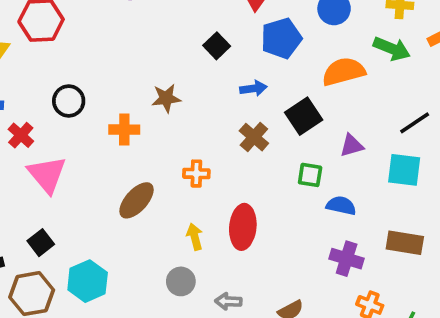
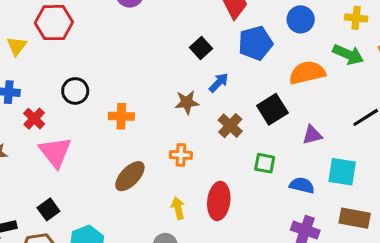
blue arrow: (253, 88) -> (219, 83), moved, turned -40
brown star: (166, 98) -> (187, 102), moved
cyan square: (404, 170) -> (342, 172), moved
green square: (310, 175) -> (265, 163), moved

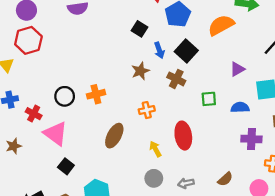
blue arrow: (219, 83) -> (159, 50), turned 133
black circle: (75, 91) -> (65, 96), moved
black square: (272, 109) -> (186, 51), moved
black square: (48, 209) -> (66, 166), moved

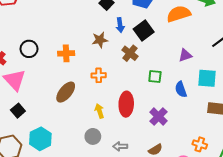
orange cross: (96, 94) -> (66, 53), moved
blue semicircle: (240, 107) -> (181, 89), turned -119
purple cross: (251, 139) -> (158, 117), moved, turned 30

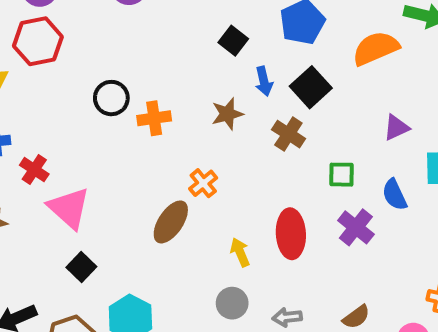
black circle: (29, 49) -> (111, 98), moved
orange cross: (66, 53) -> (154, 118), moved
orange cross: (99, 75) -> (203, 183), moved, turned -32
purple cross: (158, 117) -> (356, 227), moved

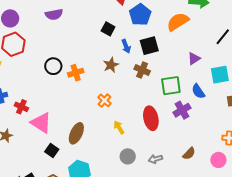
black square: (311, 87) -> (149, 46), turned 36
green square: (342, 175) -> (171, 86), size x1.5
brown ellipse: (171, 222) -> (76, 133), moved
purple cross: (356, 227) -> (182, 110), turned 30
yellow arrow: (240, 252) -> (119, 127), moved

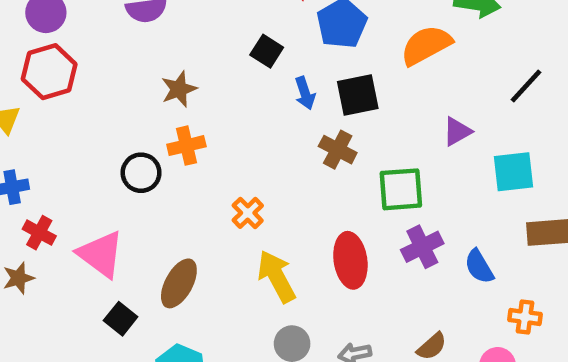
brown star: (111, 65) -> (179, 89), moved
black circle: (53, 66) -> (141, 173), moved
blue semicircle: (198, 91) -> (479, 266), moved
red cross: (21, 107) -> (39, 233), moved
yellow arrow: (119, 127) -> (277, 276), size x1.6

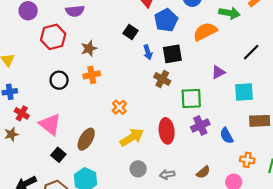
red hexagon: (49, 72) -> (53, 37), moved
black circle: (141, 173) -> (59, 80), moved
yellow arrow: (277, 276) -> (132, 137), turned 85

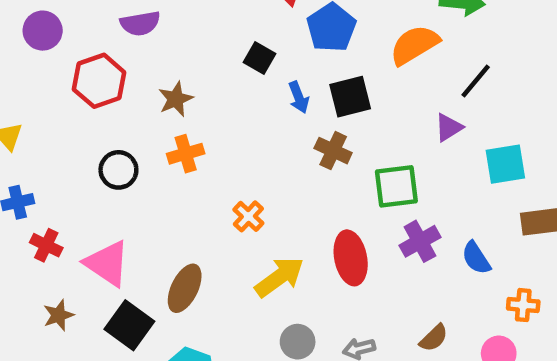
black line: (251, 52) -> (476, 81), moved
brown star: (11, 134) -> (58, 315), moved
black square: (58, 155) -> (129, 325), size x1.5

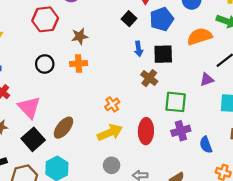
black square: (259, 58) -> (129, 19), moved
orange cross: (248, 216) -> (112, 104), moved

